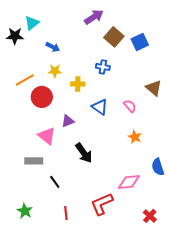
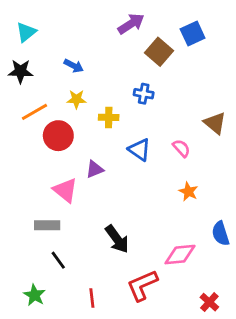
cyan triangle: (32, 23) -> (26, 32), moved
black star: (15, 36) -> (21, 71), moved
blue square: (140, 42) -> (193, 34), moved
black arrow: (84, 153) -> (117, 239), moved
black line: (55, 182) -> (58, 260), moved

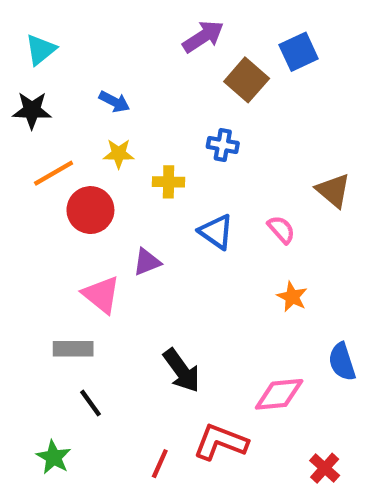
red L-shape: (142, 285) -> (221, 442), turned 44
red line: (92, 298) -> (160, 464), moved, turned 30

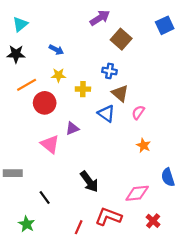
blue square: (299, 52) -> (165, 25), moved
brown triangle: (333, 191) -> (120, 93), moved
pink semicircle: (281, 230) -> (138, 112), turned -104
gray rectangle: (73, 349) -> (13, 173), moved
red cross: (325, 468) -> (153, 221), moved

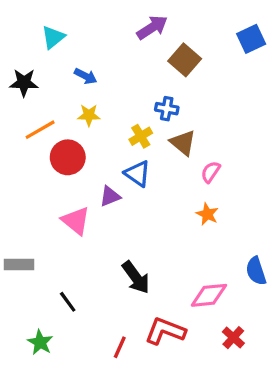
cyan triangle: (20, 24) -> (53, 37), moved
yellow cross: (83, 89) -> (141, 136), moved, turned -32
blue triangle: (106, 114) -> (138, 174), moved
orange star: (143, 145) -> (207, 214), moved

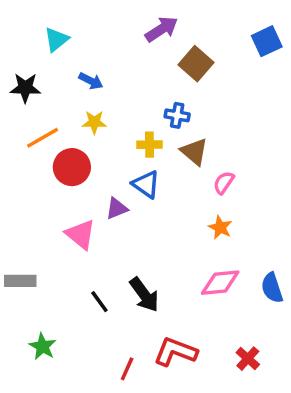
yellow cross: (141, 136) -> (150, 145), turned 30
pink diamond: (209, 295) -> (220, 283), moved
black line: (68, 302) -> (99, 302), moved
green star: (40, 342) -> (43, 346), moved

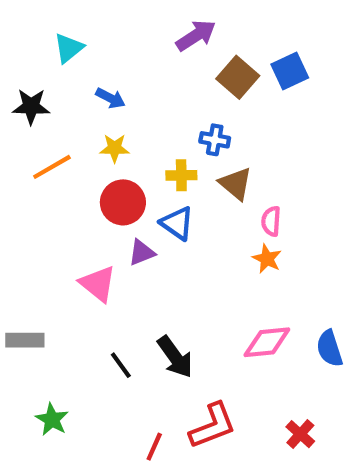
blue square: (267, 41) -> (290, 71), moved
red circle: (72, 167) -> (123, 202), moved
pink semicircle: (224, 183) -> (271, 221), turned -30
orange star: (220, 227) -> (267, 259), moved
red L-shape: (175, 352) -> (213, 426), turned 138

